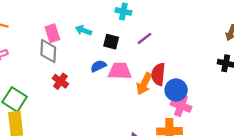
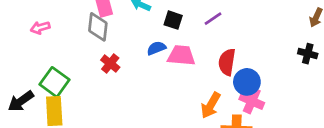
orange arrow: (144, 84) -> (211, 105), moved

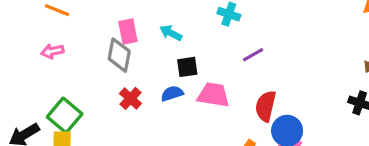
black square: (173, 20) -> (187, 67), moved, turned -30
blue semicircle: (156, 48) -> (172, 93), moved

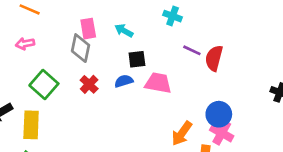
purple line: (253, 55) -> (192, 50), turned 54
red semicircle: (266, 106) -> (214, 58), moved
green square: (65, 115) -> (44, 85), moved

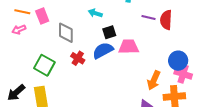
pink rectangle: (88, 29) -> (42, 16), moved
pink arrow: (25, 44) -> (19, 29), moved
blue semicircle: (124, 81) -> (103, 50), size x1.5

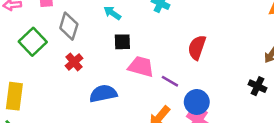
purple line: (149, 17) -> (170, 81), moved
blue semicircle: (103, 50) -> (103, 94), moved
green square: (44, 65) -> (33, 42), moved

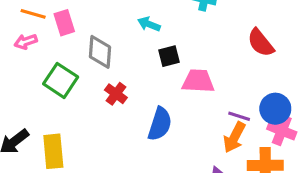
red semicircle: (197, 47) -> (261, 43), turned -45
purple line: (170, 81) -> (239, 116), moved
blue semicircle: (103, 94) -> (160, 124), turned 132

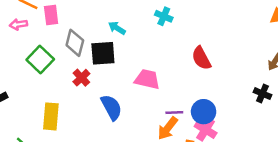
black square: (169, 56) -> (103, 53), moved, size x1.5
purple line: (239, 116) -> (174, 112), turned -30
blue semicircle: (160, 124) -> (111, 107), turned -56
yellow rectangle: (53, 151) -> (51, 116), moved

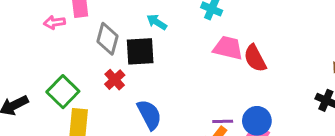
pink arrow: (18, 24) -> (54, 22), moved
green square: (40, 60) -> (63, 92), moved
pink trapezoid: (147, 79) -> (228, 48), moved

